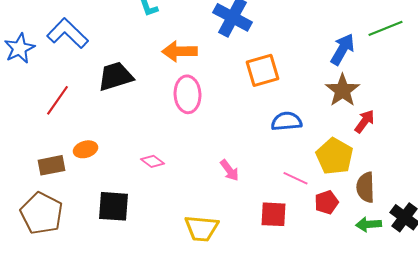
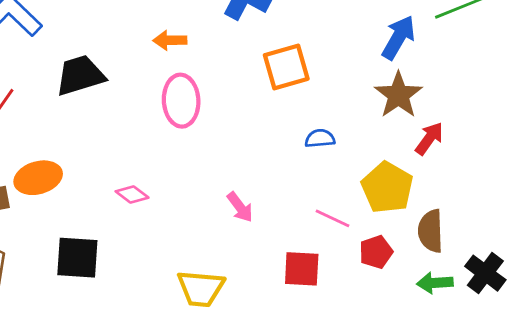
orange arrow: (180, 51) -> (170, 40), size x0.7
blue semicircle: (286, 121) -> (320, 138), size x0.7
orange ellipse: (86, 149) -> (38, 178), size x1.4

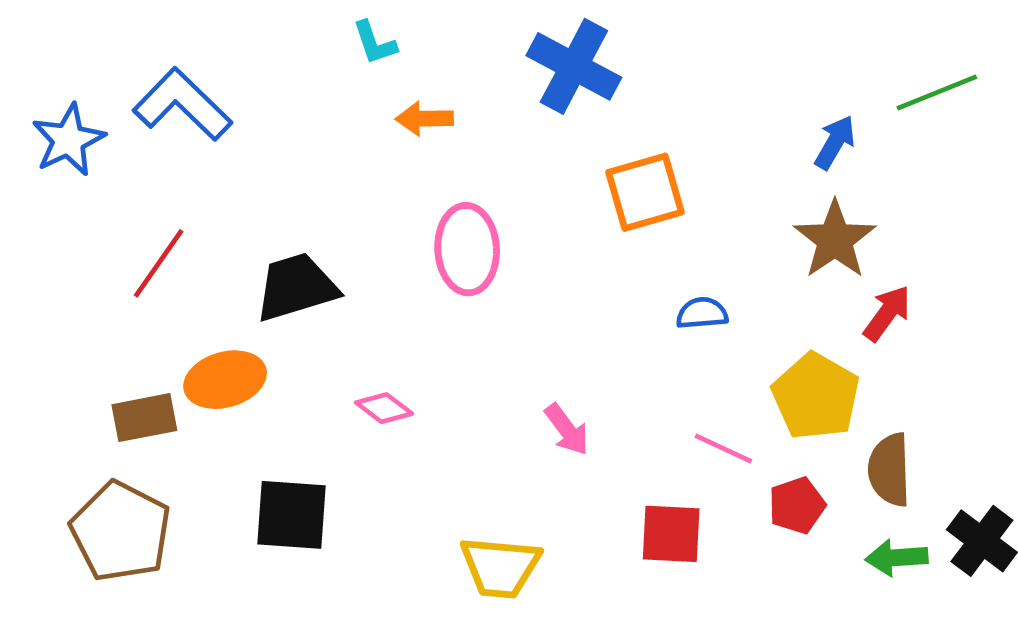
blue arrow: (398, 38) -> (835, 142), size x0.7
orange arrow: (170, 40) -> (424, 119), moved
black trapezoid: (80, 75) -> (296, 287), moved

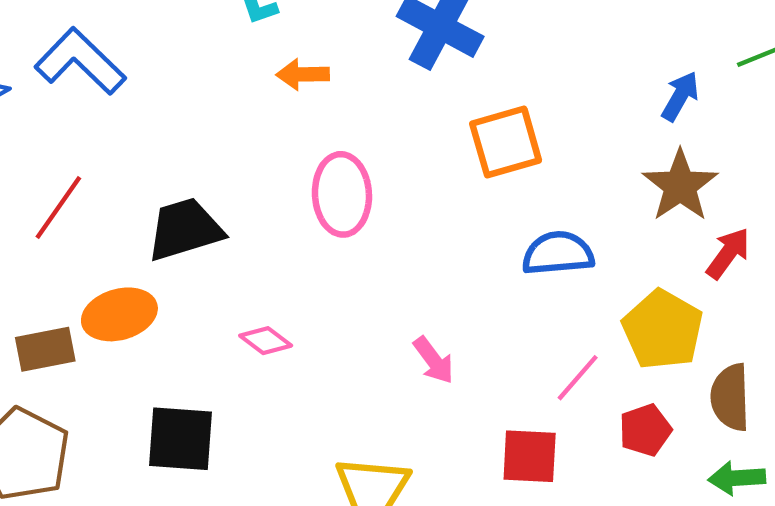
blue semicircle: (702, 313) -> (558, 253), size x1.5
pink line: (723, 448) -> (578, 378), turned -74

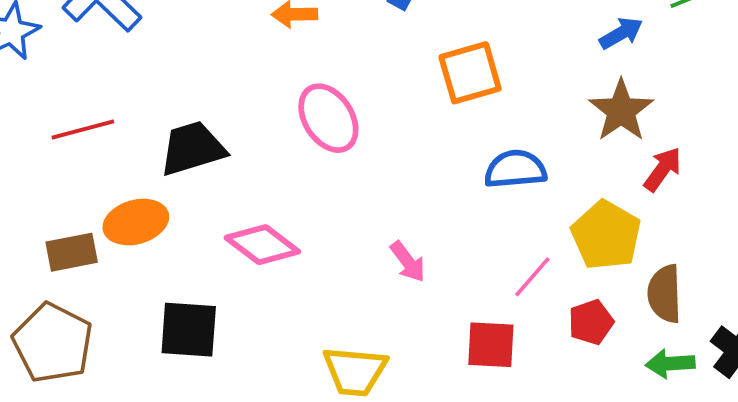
blue arrow: (680, 96) -> (621, 33), turned 30
pink ellipse: (342, 194) -> (328, 118), turned -30
red line: (58, 208) -> (83, 129), turned 40
pink diamond: (266, 341) -> (262, 245), size x1.6

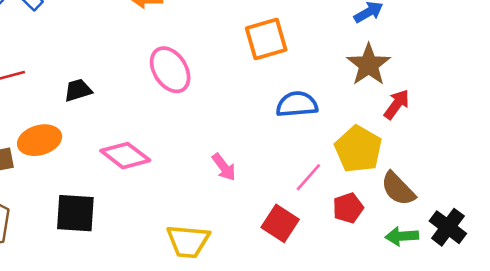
black trapezoid: (192, 148) -> (78, 90), size x0.6
brown semicircle: (665, 294) -> (398, 189), turned -42
red square: (491, 345) -> (280, 223), turned 30

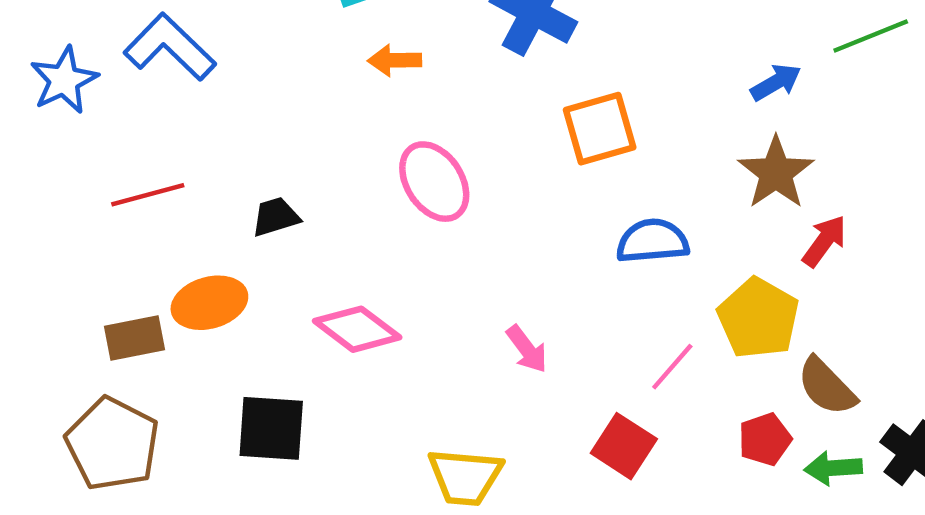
red pentagon: (348, 208) -> (765, 439), moved

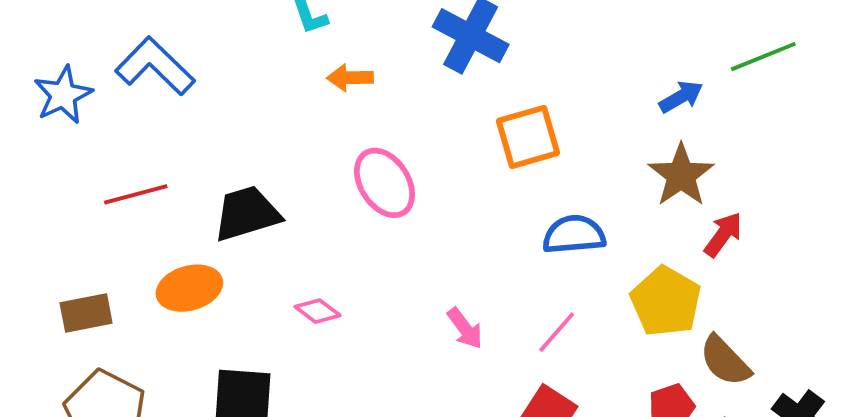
black trapezoid: (276, 217) -> (247, 213), size x1.6
pink diamond: (357, 329) -> (318, 311), size x0.6
brown rectangle: (135, 338) -> (86, 313), moved
pink line: (672, 367) -> (557, 332), moved

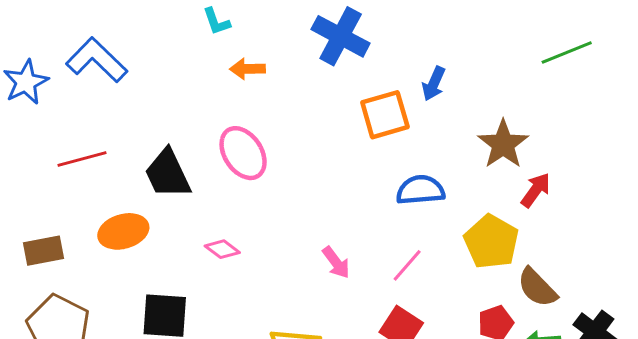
blue arrow: (681, 97) -> (434, 84), moved, turned 144
pink ellipse: (385, 183) -> (243, 153), moved
black trapezoid: (247, 213) -> (168, 174), turned -98

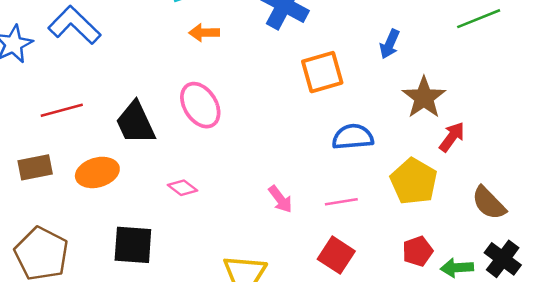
blue arrow: (434, 84) -> (390, 44), moved
brown rectangle: (44, 251) -> (35, 167), moved
pink line: (407, 265) -> (341, 202), turned 40
brown semicircle: (537, 288) -> (489, 203), moved

